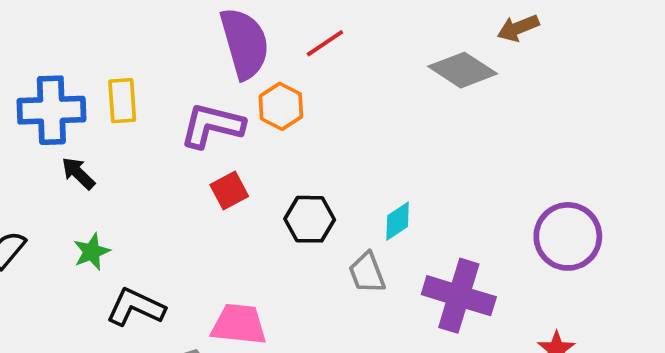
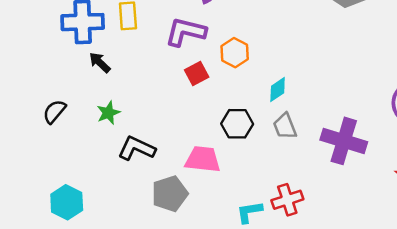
orange hexagon: (281, 106) -> (235, 53), moved
black hexagon: (310, 219) -> (237, 124), moved
cyan diamond: (398, 221) -> (278, 89), moved

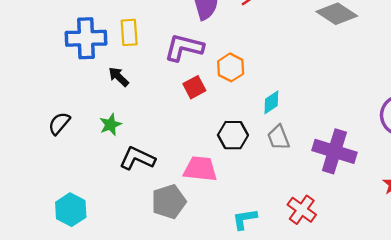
black arrow: (100, 62) -> (119, 77), moved
red cross: (287, 200) -> (302, 210), moved, turned -36

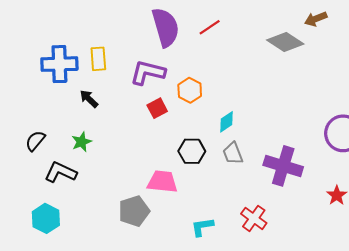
black L-shape: (137, 158) -> (61, 172), moved

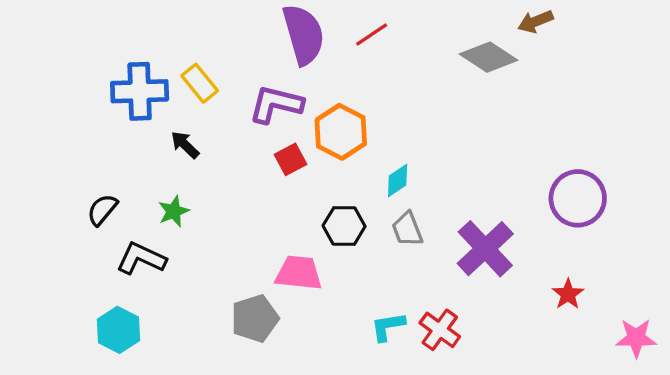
yellow rectangle: (98, 59) -> (200, 83), turned -35
orange hexagon: (190, 90) -> (341, 132), size x1.4
purple cross: (283, 166) -> (485, 249), turned 30
cyan L-shape: (202, 227) -> (388, 327), moved

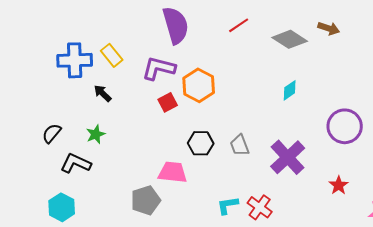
brown arrow: (536, 21) -> (329, 28), moved, turned -140
red line: (372, 34) -> (239, 25), moved
cyan diamond: (398, 181) -> (290, 90), moved

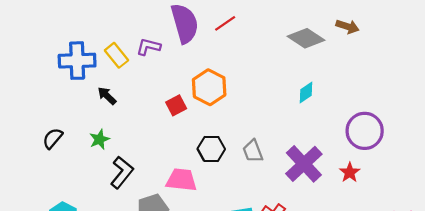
red line: (239, 25) -> (225, 23), moved
purple L-shape: (159, 68) -> (148, 47), moved, size x0.7
black L-shape: (76, 163) -> (122, 172), moved, turned 104
red star: (339, 185) -> (350, 172), moved

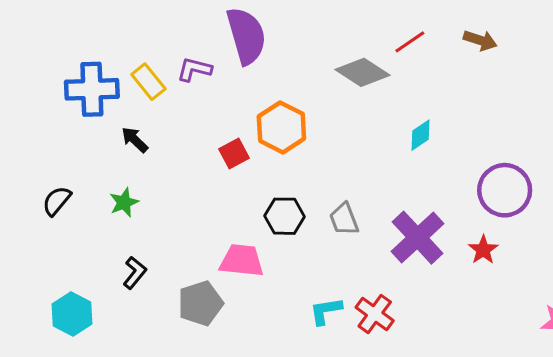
red line: (225, 23) -> (410, 42), moved
gray diamond: (306, 38) -> (362, 72), moved
black L-shape: (122, 172) -> (135, 273), moved, size x0.7

